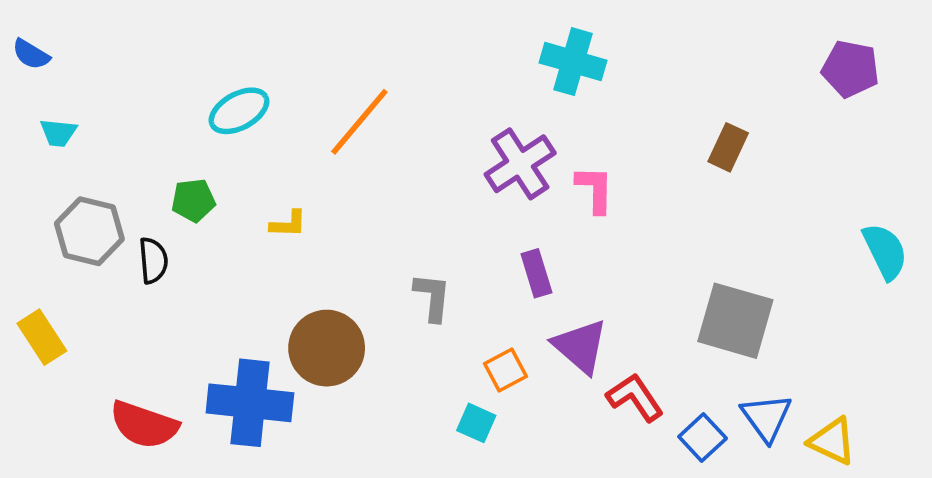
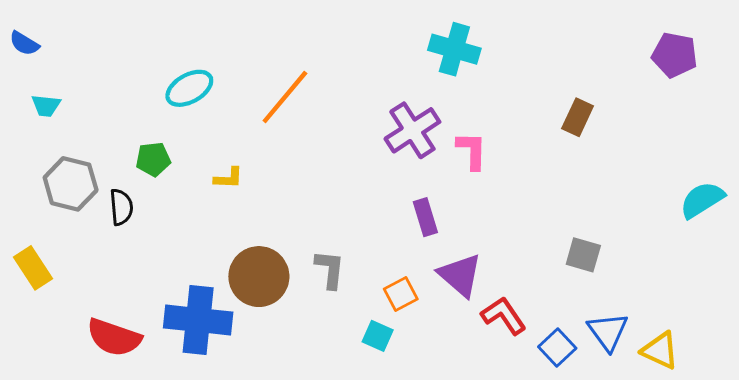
cyan semicircle: (885, 251) -> (702, 200), turned -96
gray L-shape: (432, 297) -> (330, 269), moved
gray square: (735, 321) -> (583, 255), size x0.6

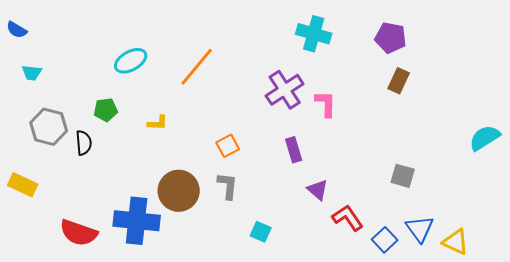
purple pentagon: (675, 55) -> (391, 38), moved
yellow rectangle: (33, 268) -> (23, 185), turned -32
purple triangle: (460, 275) -> (318, 190), size x0.7
orange square: (401, 294) -> (228, 146), moved

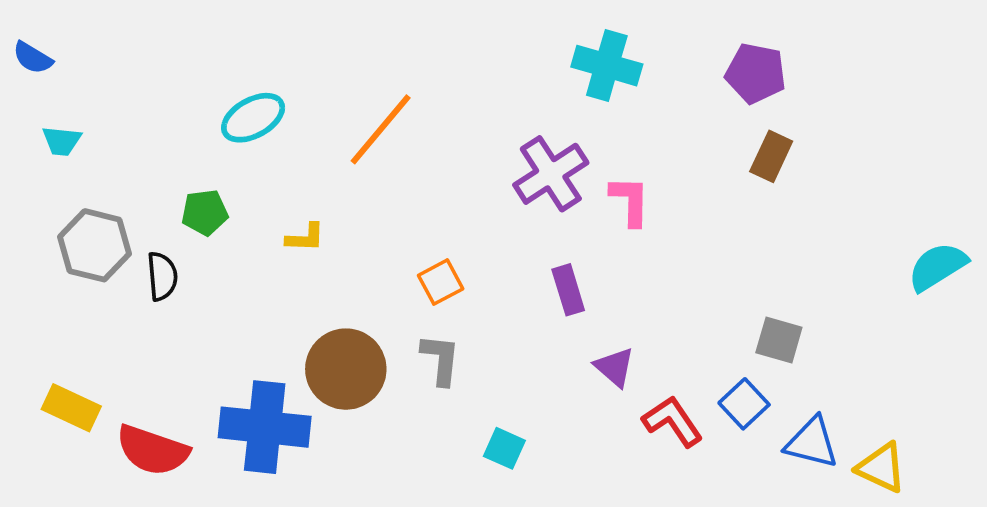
yellow rectangle: (23, 185) -> (71, 408), moved
blue triangle: (420, 229) -> (812, 443), turned -40
blue square: (385, 240) -> (744, 404), moved

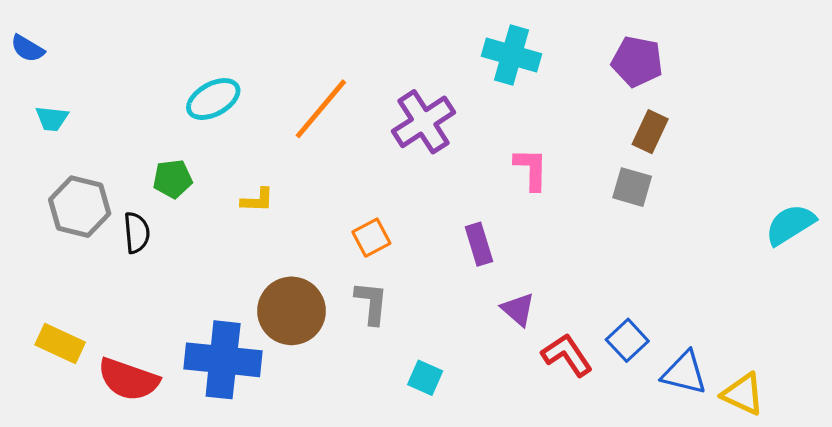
purple cross: (551, 174) -> (424, 122), moved
gray square: (779, 340) -> (632, 187), moved

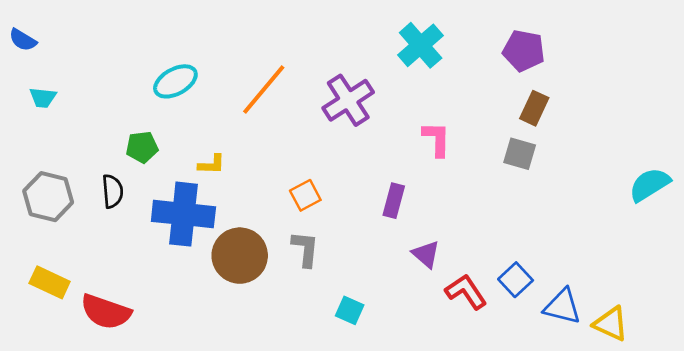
cyan cross: (512, 55) -> (421, 45), turned 33
gray hexagon: (80, 207) -> (48, 197), moved
purple rectangle: (479, 244) -> (394, 201), turned 32
blue cross: (223, 360) -> (183, 214), moved

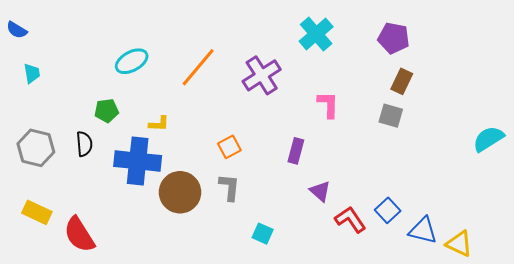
cyan trapezoid: (43, 98) -> (32, 73), turned -105
red semicircle: (106, 312) -> (79, 235), turned 39

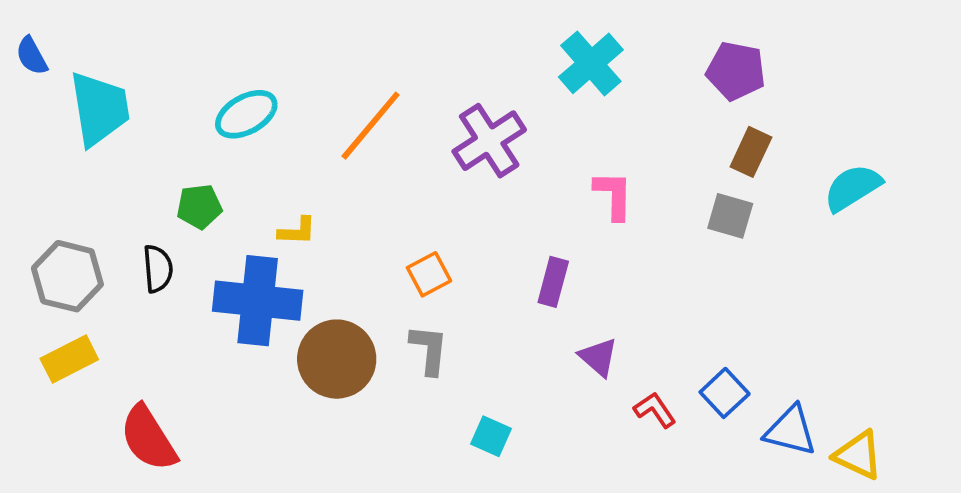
blue semicircle: (17, 30) -> (32, 56), turned 30
cyan trapezoid: (32, 73) -> (99, 109), moved, size x2.0
cyan semicircle: (488, 139) -> (853, 188), moved
yellow rectangle: (37, 212) -> (69, 359), moved, turned -52
red L-shape: (350, 219) -> (655, 410), size x0.7

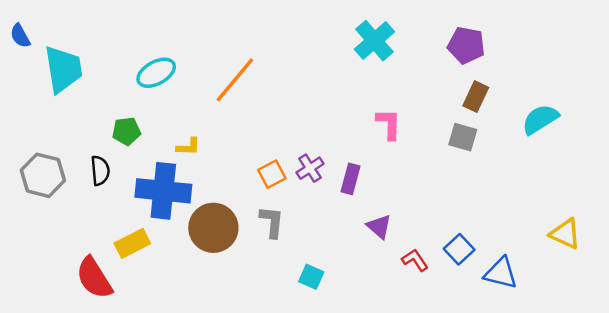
purple cross: (489, 141) -> (310, 168), moved, size x0.6
yellow rectangle: (69, 359) -> (132, 243), moved
yellow triangle: (858, 455) -> (565, 234), moved

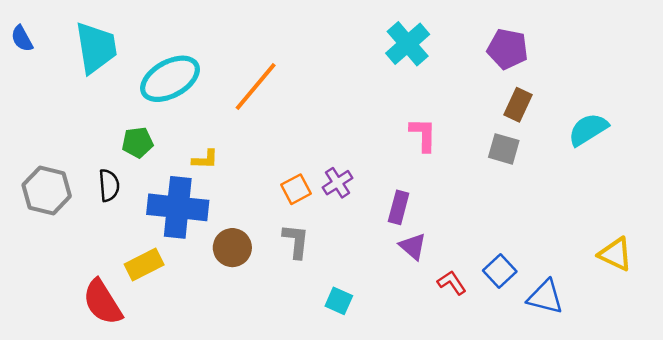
cyan trapezoid: (63, 69) -> (96, 48), moved
cyan ellipse: (156, 73) -> (170, 79), size x1.4
purple rectangle: (351, 179) -> (399, 207), moved
brown circle: (213, 228) -> (232, 248), size x0.7

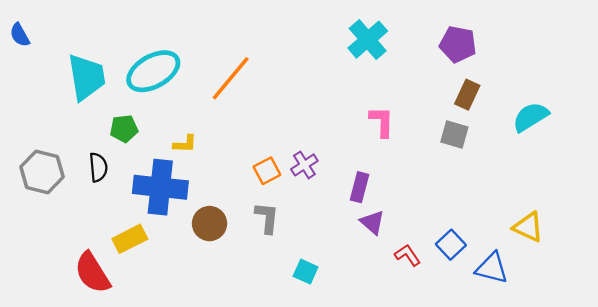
cyan trapezoid: (96, 48) -> (86, 77), moved
yellow triangle: (615, 254) -> (528, 227), moved

